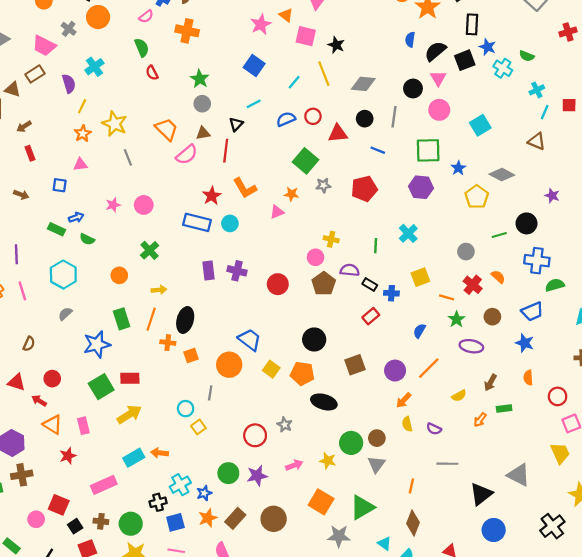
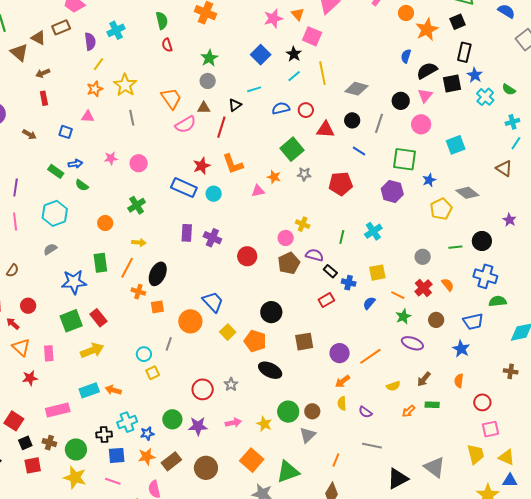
black star: (336, 45) -> (294, 54), moved
blue semicircle: (419, 331) -> (369, 303), moved
red rectangle: (130, 378) -> (98, 318), turned 42

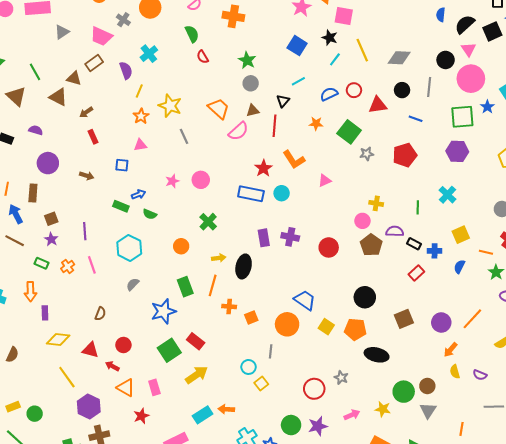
pink circle: (421, 124) -> (471, 79), size x1.4
orange star: (274, 177) -> (316, 124), moved
blue star: (429, 180) -> (487, 107), moved
black ellipse: (158, 274) -> (244, 266), moved

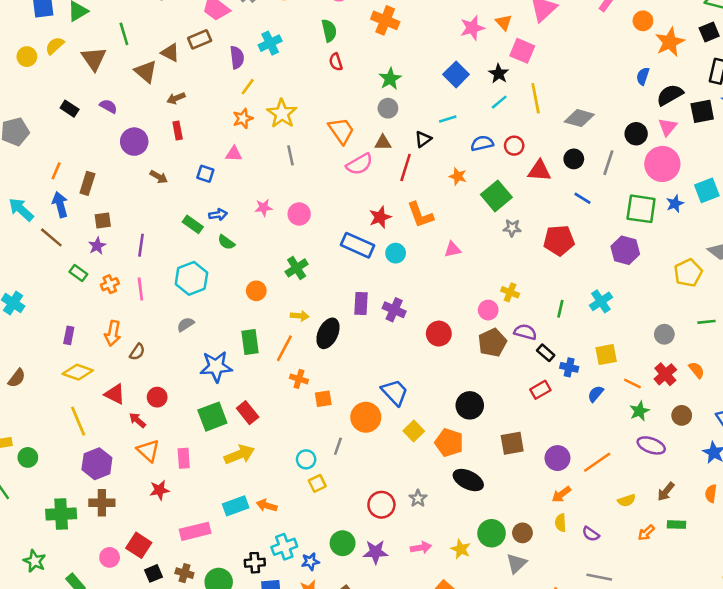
purple circle: (48, 163) -> (134, 142), moved
orange arrow: (30, 292) -> (113, 333), moved

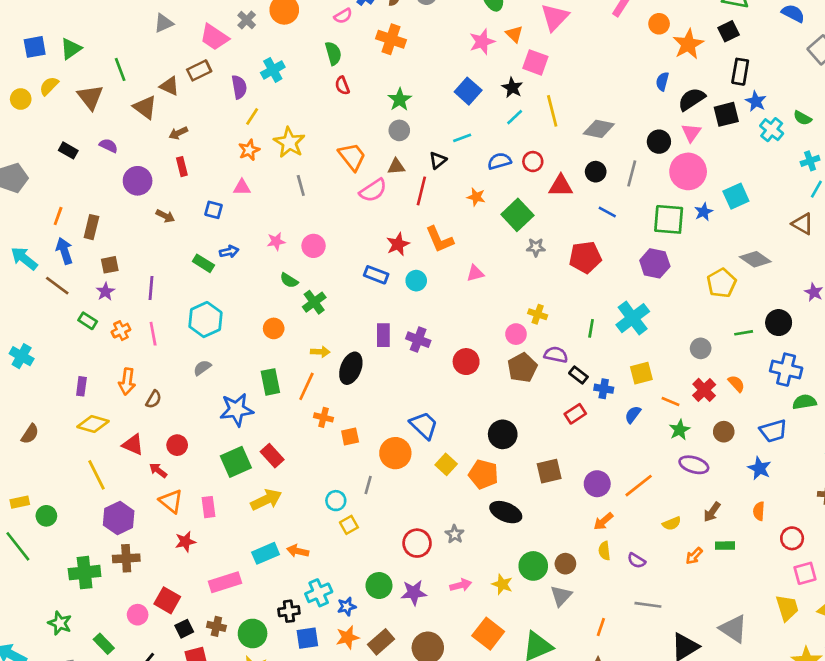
green semicircle: (226, 242) -> (289, 280), moved
blue rectangle: (357, 245) -> (376, 275), size x0.7
cyan cross: (601, 301) -> (633, 318), size x1.4

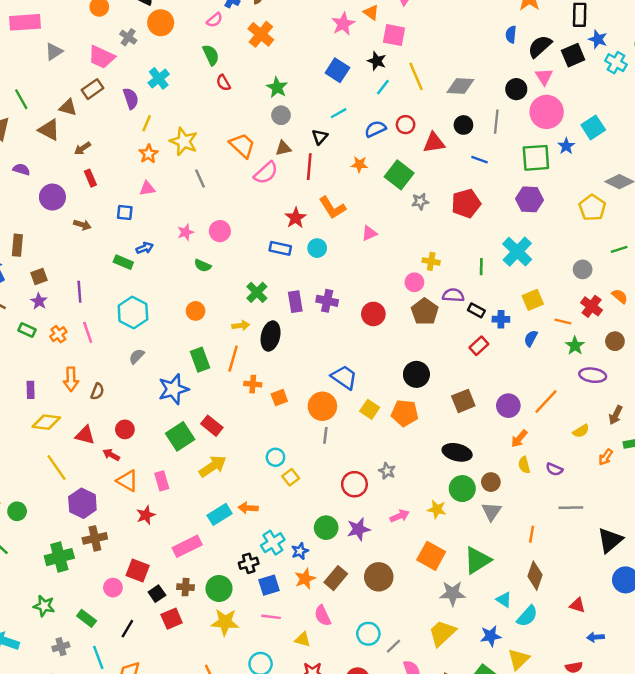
orange cross: (391, 39) -> (261, 34), turned 30
green cross: (314, 302) -> (257, 292), moved
gray line: (368, 485) -> (325, 435), moved
black ellipse: (506, 512) -> (457, 452), moved

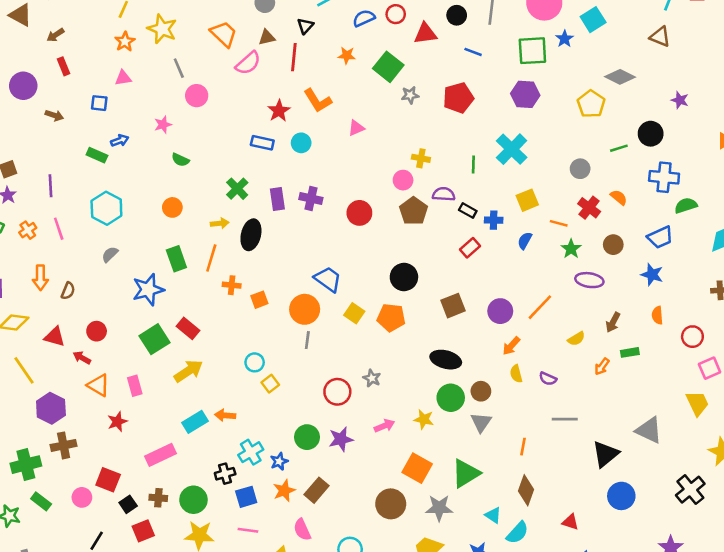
pink circle: (220, 231) -> (197, 96), moved
brown circle: (379, 577) -> (391, 504), moved
green rectangle: (87, 618) -> (41, 501), moved

